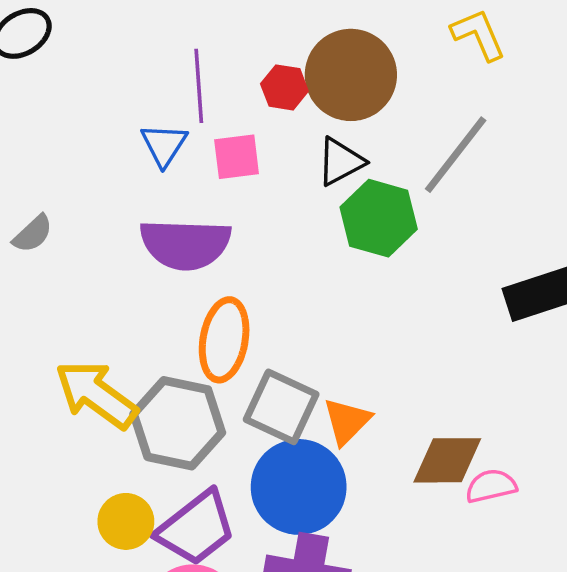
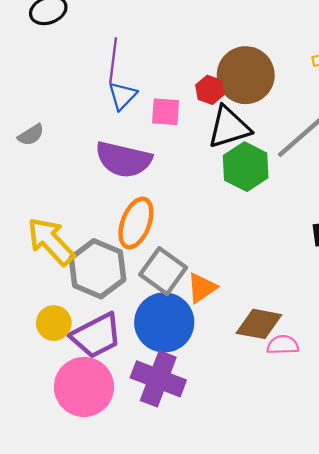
purple line: (199, 86) -> (113, 60), moved
red hexagon: (284, 87) -> (210, 90), moved
black triangle: (341, 162) -> (229, 127), size x1.4

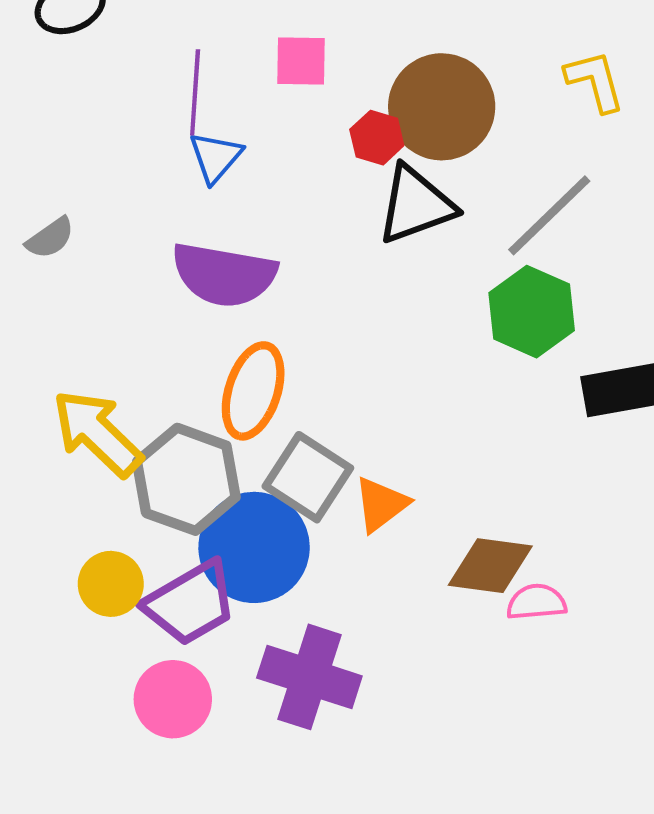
pink square: (166, 112) -> (301, 61), moved
green hexagon: (246, 167) -> (532, 312), moved
blue circle: (164, 322) -> (254, 547), moved
pink circle: (84, 387) -> (173, 699), size x0.7

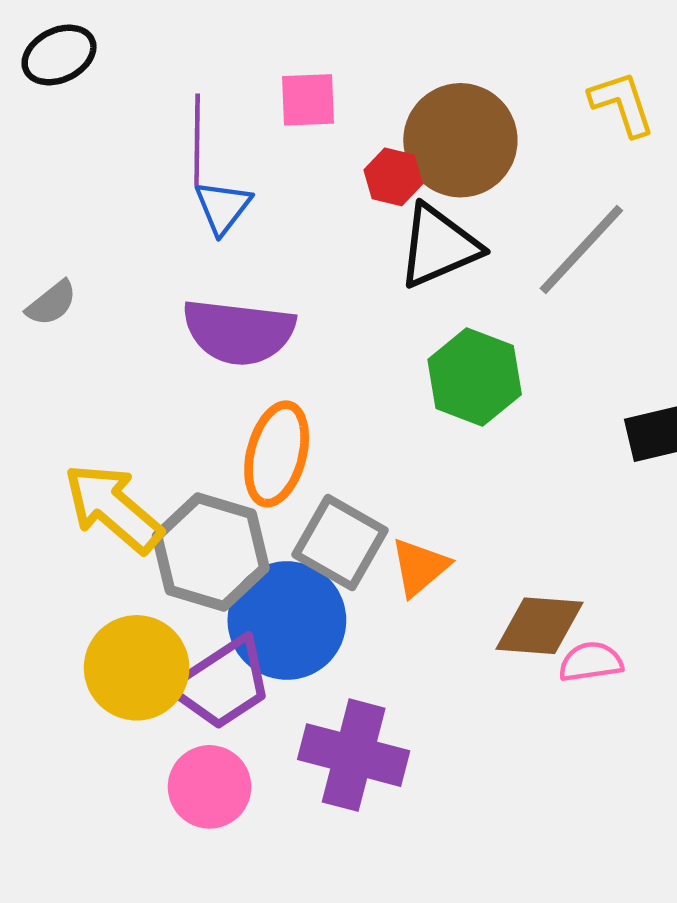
green hexagon: (532, 312) -> (475, 377), moved
yellow circle: (111, 584) -> (137, 668), size x1.5

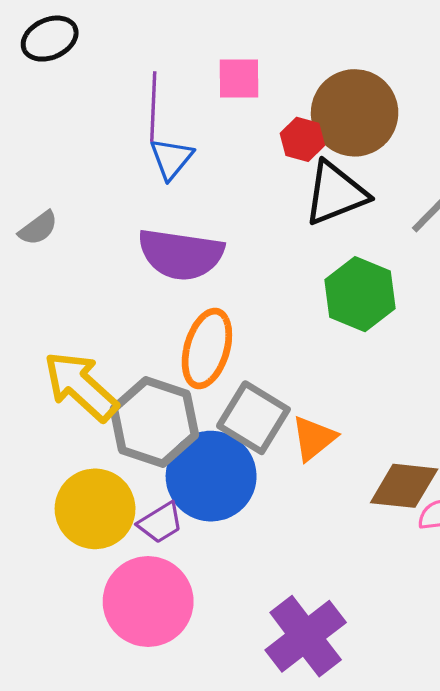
purple trapezoid: (223, 683) -> (160, 523), size x0.6
purple cross: (354, 755) -> (306, 636), moved, turned 36
pink circle: (210, 787) -> (148, 602), size x1.4

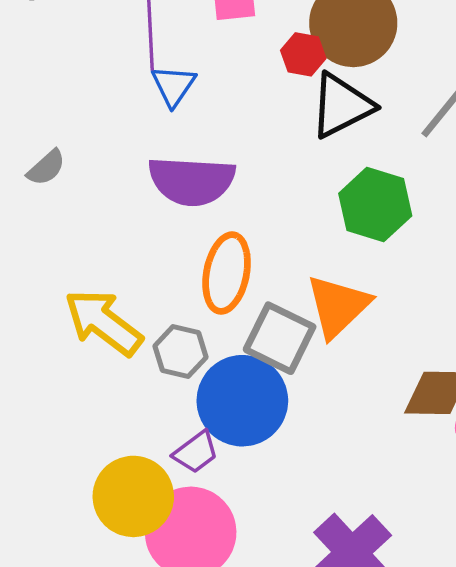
gray hexagon: (154, 422) -> (181, 352), size x0.6
orange triangle: (314, 438) -> (338, 306), moved, size x1.4
yellow circle: (95, 509) -> (133, 496), moved

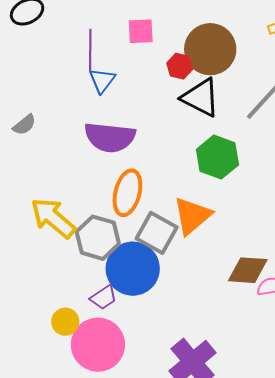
black triangle: (341, 106) -> (201, 98), turned 51
gray hexagon: (181, 352) -> (98, 238), size x1.4
yellow circle: (133, 496) -> (65, 322), size x0.6

